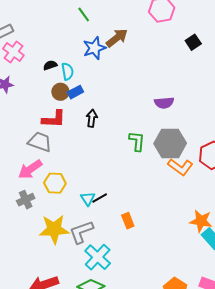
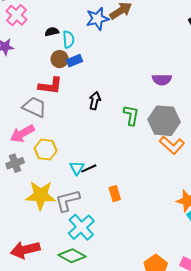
black arrow: (92, 118) -> (95, 101), moved

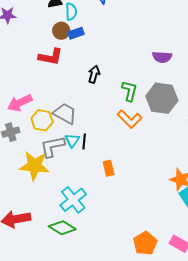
gray trapezoid: (34, 107) -> (65, 113), moved
orange L-shape: (172, 145) -> (130, 119), moved
black line: (89, 168) -> (84, 142), turned -63
gray L-shape: (67, 201) -> (52, 146), moved

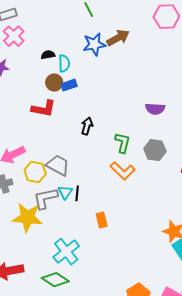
gray hexagon: (162, 98) -> (155, 150), size x0.7

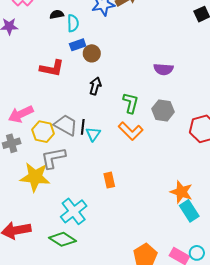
brown circle: (54, 83) -> (92, 53), moved
cyan triangle: (65, 192) -> (93, 134), moved
black line: (77, 193) -> (83, 127), moved

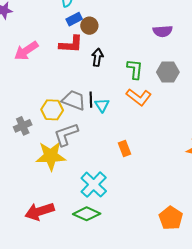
red L-shape: (52, 68) -> (71, 44), moved
pink arrow: (21, 114) -> (26, 51), moved

